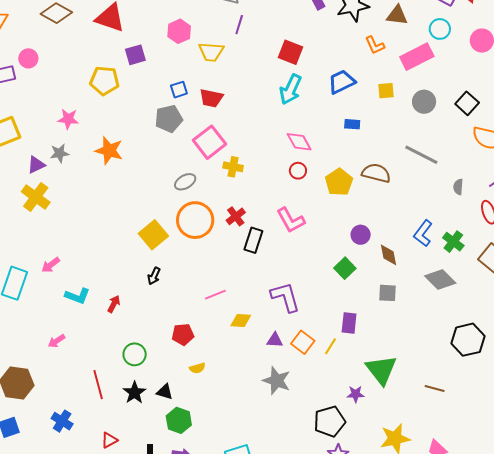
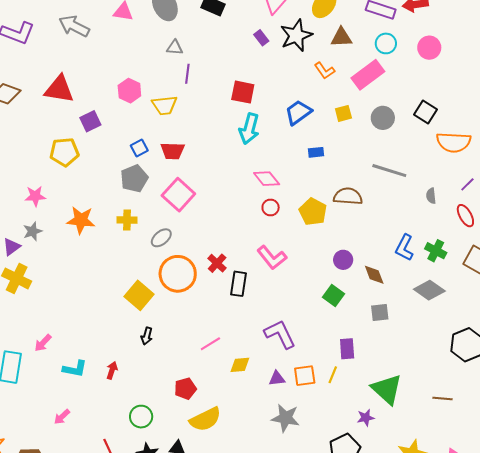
yellow cross: (233, 167) -> (127, 220), moved
orange square: (303, 342) -> (305, 376), turned -35
yellow semicircle: (197, 368) -> (205, 419), size x2.0

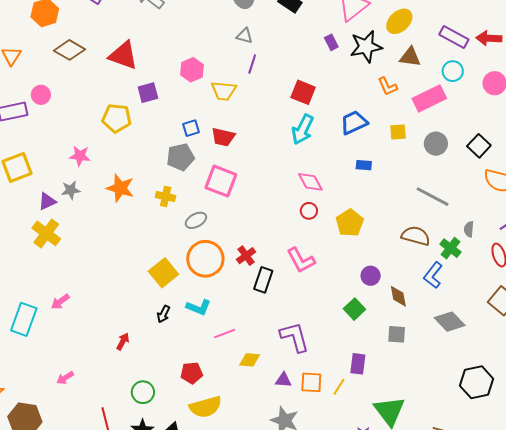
pink square: (178, 195) -> (221, 181), turned -32
brown semicircle: (348, 196) -> (416, 236), moved
green cross: (436, 251) -> (450, 248), moved
cyan L-shape: (75, 369) -> (199, 307), moved

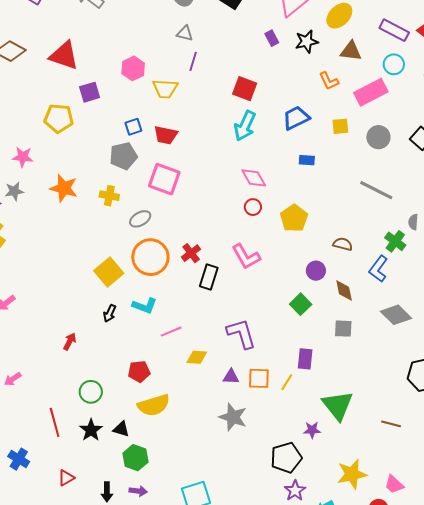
black star: (366, 47) -> (307, 42), size x0.7
brown semicircle: (416, 236) -> (343, 244), moved, size x0.7

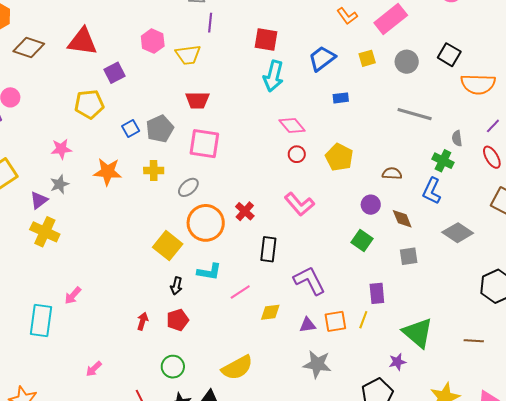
blue square: (133, 127) -> (131, 128), moved
black rectangle: (209, 277) -> (268, 249), moved
red pentagon: (139, 372) -> (178, 320), moved

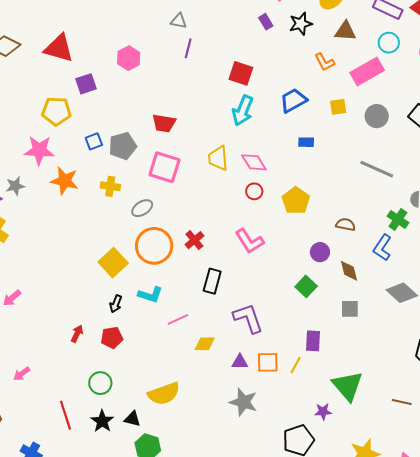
yellow trapezoid: (188, 55) -> (218, 158), moved, turned 84
pink star: (61, 149) -> (39, 150), moved, size x1.4

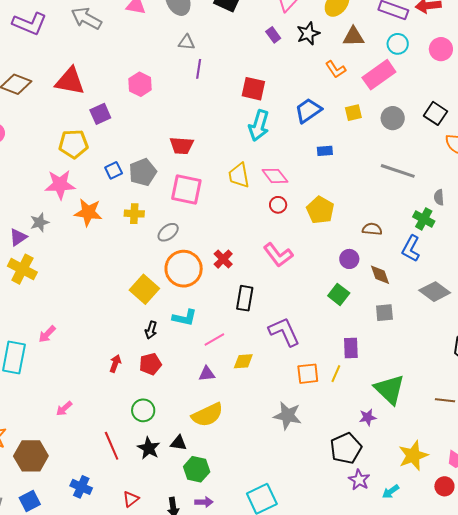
purple triangle: (240, 362) -> (207, 374), moved

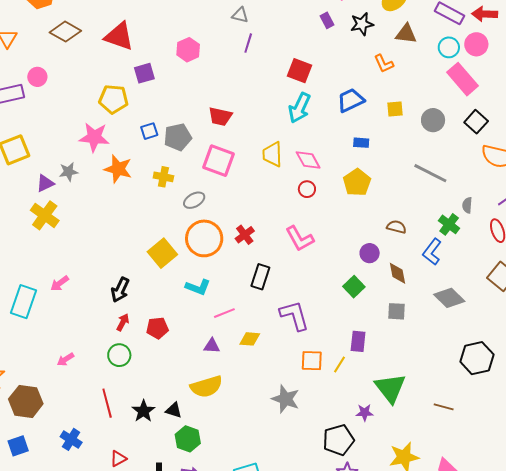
pink circle: (441, 49) -> (476, 44), moved
pink rectangle: (379, 75) -> (463, 79), moved, turned 76
yellow pentagon: (320, 210) -> (357, 182), moved
black arrow: (151, 330) -> (120, 290), moved, size x1.4
green circle: (143, 410) -> (119, 355), moved

